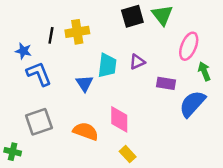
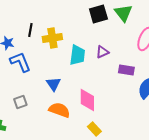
yellow cross: (77, 32) -> (52, 38), moved
blue triangle: (84, 83) -> (53, 84), moved
gray square: (39, 122) -> (20, 102), size x0.6

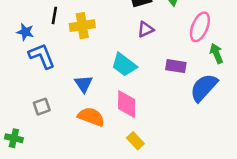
purple triangle: (102, 52) -> (146, 29), moved
cyan trapezoid: (77, 55) -> (124, 65), moved, turned 120

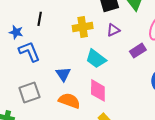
yellow cross: (82, 26) -> (83, 27), moved
purple rectangle: (176, 66) -> (138, 51), moved, turned -42
gray square: (42, 107) -> (29, 93), size x1.5

